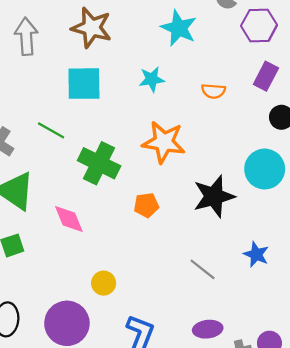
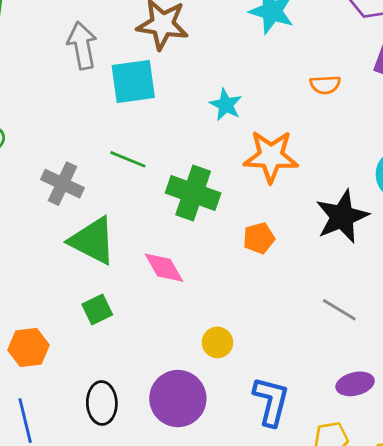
cyan star: (152, 79) -> (226, 105), moved, turned -30
cyan square: (84, 84) -> (133, 82), moved

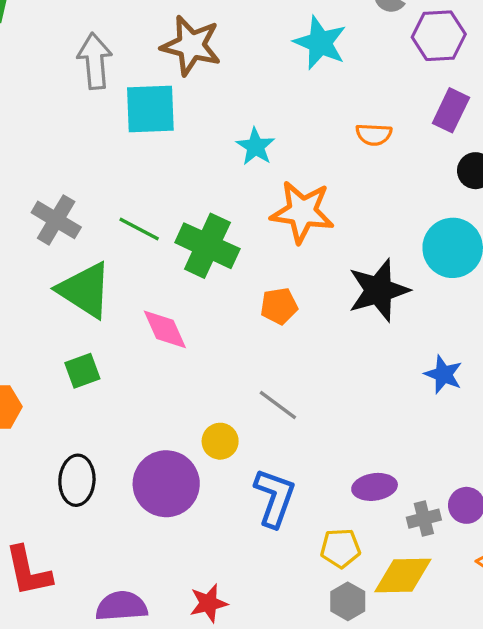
green line: (128, 159) -> (139, 229), moved
gray line: (339, 310) -> (278, 405), moved
yellow circle: (217, 342) -> (220, 441), moved

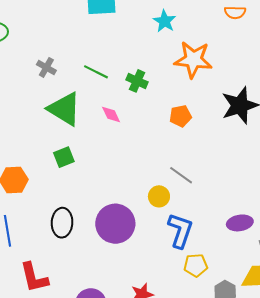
gray cross: (56, 220) -> (46, 67), size x0.7
green cross: (207, 246) -> (137, 81), size x0.6
pink diamond: (165, 329) -> (111, 115), moved, size x0.7
yellow circle: (220, 441) -> (159, 196), moved
yellow pentagon: (340, 548) -> (196, 265), moved

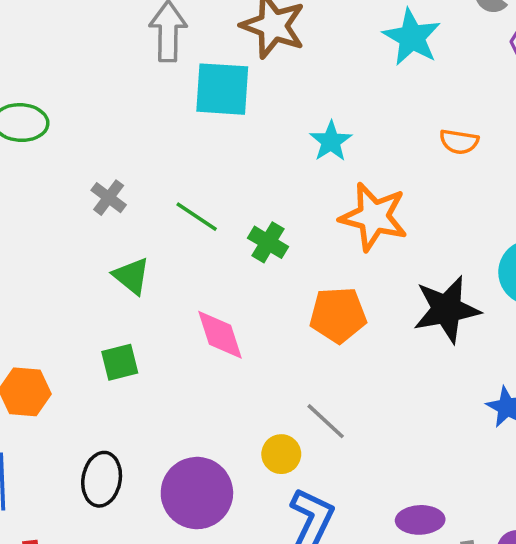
green triangle: (64, 109) -> (131, 276), size x0.6
pink diamond: (111, 115) -> (220, 335), moved, size x1.5
orange pentagon: (181, 116) -> (338, 315), size x1.4

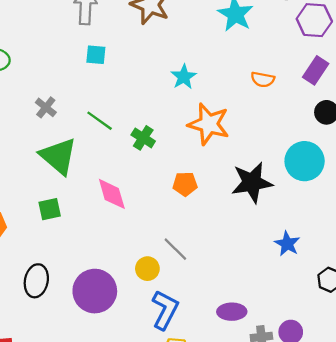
cyan square: (222, 89) -> (96, 55), moved, size x0.6
green triangle: (131, 276) -> (58, 156), size x1.6
orange pentagon: (338, 315) -> (185, 184), size x0.7

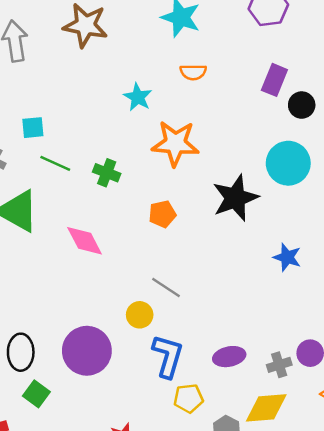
cyan square: (96, 55) -> (33, 128), moved
purple rectangle: (316, 70) -> (274, 80), moved
orange semicircle: (263, 79) -> (193, 72), moved
green square: (50, 209) -> (36, 394), moved, turned -30
purple ellipse: (232, 312) -> (229, 357), moved

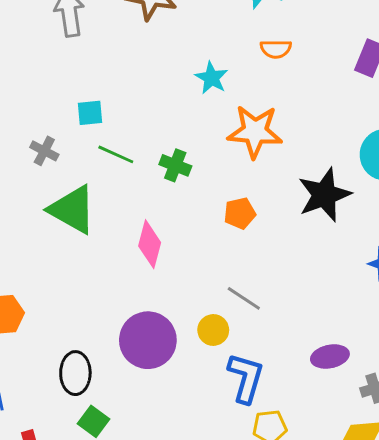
pink diamond: (85, 241) -> (150, 244), turned 42
purple circle: (87, 351) -> (148, 340), moved
purple ellipse: (229, 357) -> (330, 357), moved

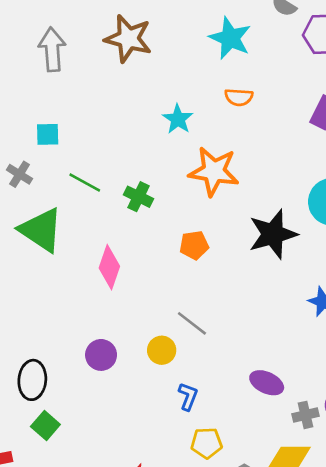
cyan square: (90, 113) -> (48, 134), moved
purple circle: (148, 340) -> (101, 355), size x0.6
purple ellipse: (330, 357) -> (267, 383), turned 32
blue L-shape: (246, 378) -> (188, 396), size x0.6

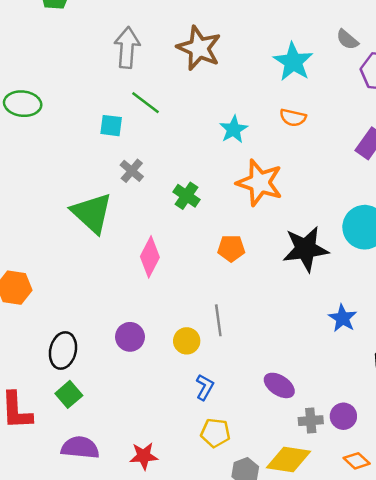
gray cross: (19, 174) -> (132, 171), moved
green line: (85, 183) -> (146, 103), moved
gray line: (192, 323) -> (218, 320), turned 36

